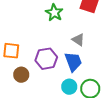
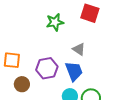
green star: (54, 13) -> (55, 22), turned 30

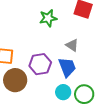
brown circle: (22, 84) -> (15, 80), size x1.5

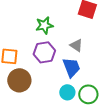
green star: (48, 18) -> (44, 25), moved
purple hexagon: (40, 64) -> (44, 52), moved

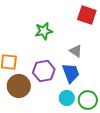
purple hexagon: (44, 52) -> (44, 71), moved

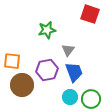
gray triangle: (76, 51) -> (68, 50), moved, turned 32

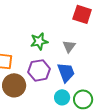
green star: (47, 30) -> (39, 41), moved
gray triangle: (68, 50) -> (69, 46), moved

